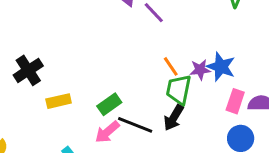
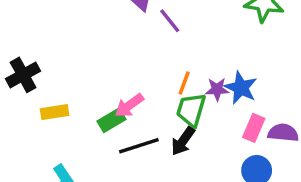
orange line: (171, 66) -> (184, 83), turned 50
black line: (135, 125) -> (139, 146), turned -44
pink arrow: (107, 132) -> (129, 105), moved

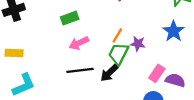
blue star: (241, 88) -> (174, 31), moved
yellow rectangle: (55, 112) -> (14, 53), moved
green rectangle: (111, 120) -> (70, 18), moved

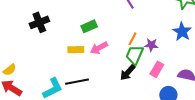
yellow rectangle: (14, 53) -> (76, 50), moved
black line: (80, 70) -> (77, 82), moved
pink rectangle: (157, 73) -> (157, 69), moved

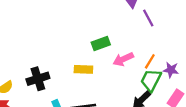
black cross: (39, 22) -> (38, 79), moved
pink arrow: (99, 48) -> (123, 59), moved

